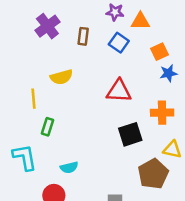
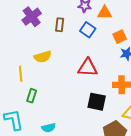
black square: (130, 134) -> (97, 102), turned 30

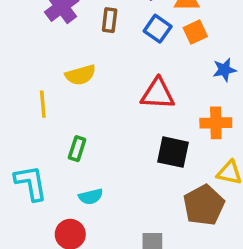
orange square: (120, 37) -> (195, 32), moved
green rectangle: (32, 96) -> (77, 149), moved

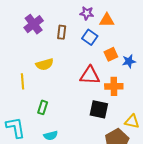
orange square: (195, 32) -> (111, 54), moved
orange cross: (216, 123) -> (114, 86), moved

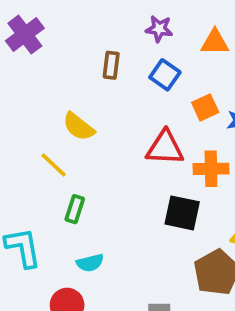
orange triangle: (107, 20) -> (215, 42), moved
purple cross: (34, 24) -> (25, 35), moved
yellow semicircle: (45, 64) -> (79, 127), turned 54
yellow line: (23, 81) -> (54, 165), moved, turned -42

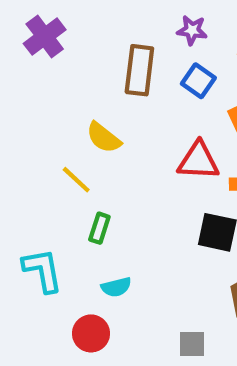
brown rectangle: (111, 65) -> (139, 70), size x1.6

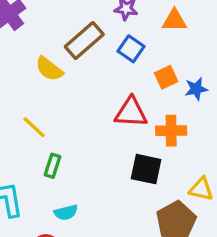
brown rectangle: (139, 70) -> (84, 40), turned 42
yellow semicircle: (104, 138) -> (49, 69), moved

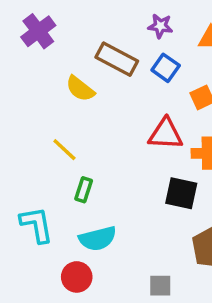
brown rectangle: (84, 40) -> (117, 59), turned 69
cyan semicircle: (66, 213) -> (98, 239), size x1.5

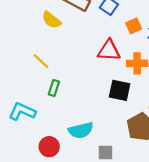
cyan L-shape: (37, 225) -> (22, 111), turned -56
cyan semicircle: (98, 239) -> (81, 130), moved

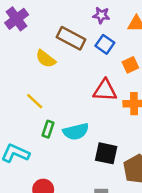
black square: (120, 90) -> (106, 153), moved
cyan semicircle: (81, 130) -> (76, 132), moved

